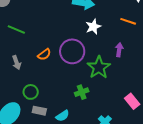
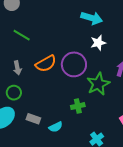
orange semicircle: (44, 54) -> (46, 64), size x1.5
green circle: (31, 92) -> (14, 93), moved

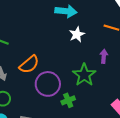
purple circle: (74, 64) -> (48, 84), moved

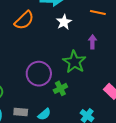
orange semicircle: (29, 64) -> (24, 20), moved

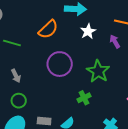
purple arrow: (92, 42) -> (115, 41), moved, turned -32
purple circle: (39, 74) -> (60, 64), moved

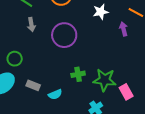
green star: (98, 71) -> (105, 80), moved, turned 30
gray arrow: (16, 76) -> (31, 25), moved

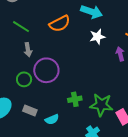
purple circle: (64, 35) -> (46, 70), moved
green circle: (15, 59) -> (24, 79), moved

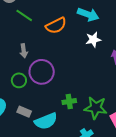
green line: (21, 27) -> (24, 15), moved
cyan semicircle: (52, 119) -> (46, 121), size x1.6

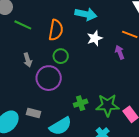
orange semicircle: (56, 26) -> (56, 30), turned -45
green circle: (19, 80) -> (61, 56), moved
gray rectangle: (24, 112) -> (33, 113), moved

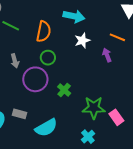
green cross: (81, 103) -> (64, 90), moved, turned -32

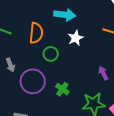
purple arrow: (107, 55) -> (103, 73), moved
green circle: (48, 58) -> (51, 54), moved

